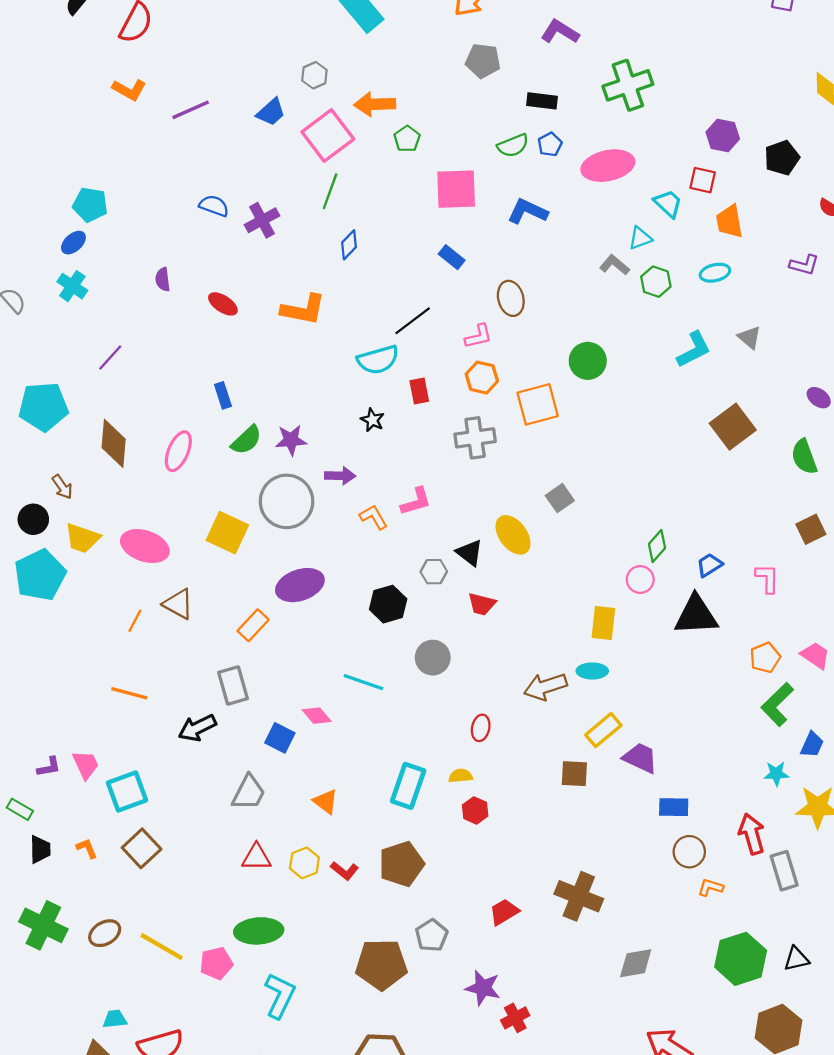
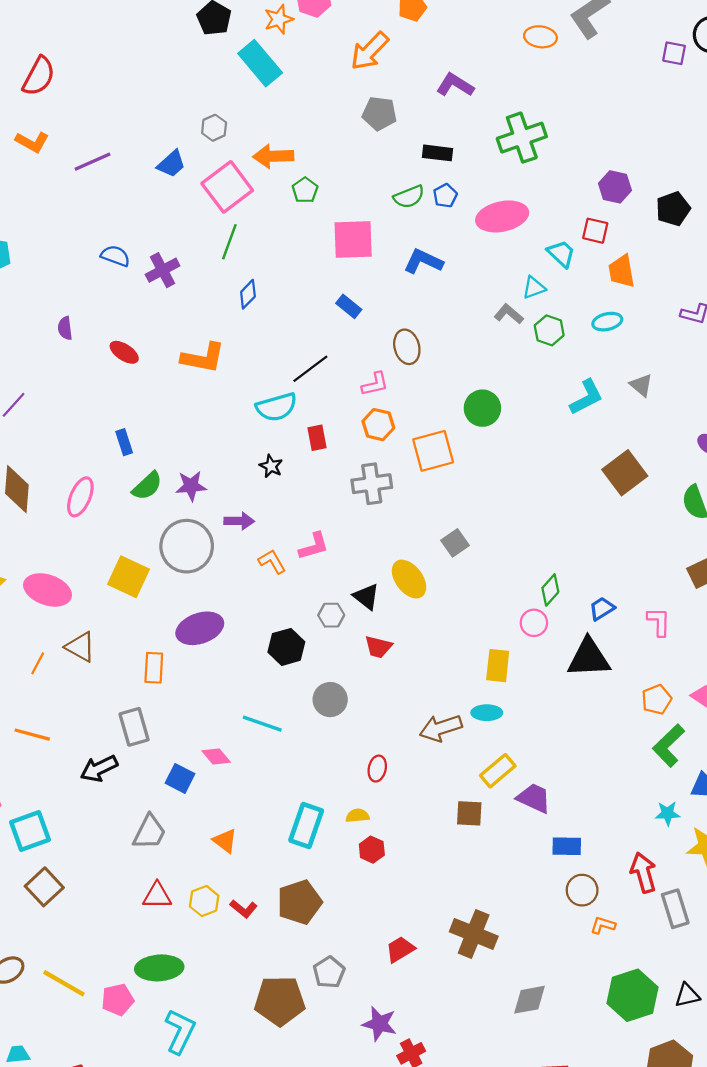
orange rectangle: (253, 625) -> (154, 668), turned -40

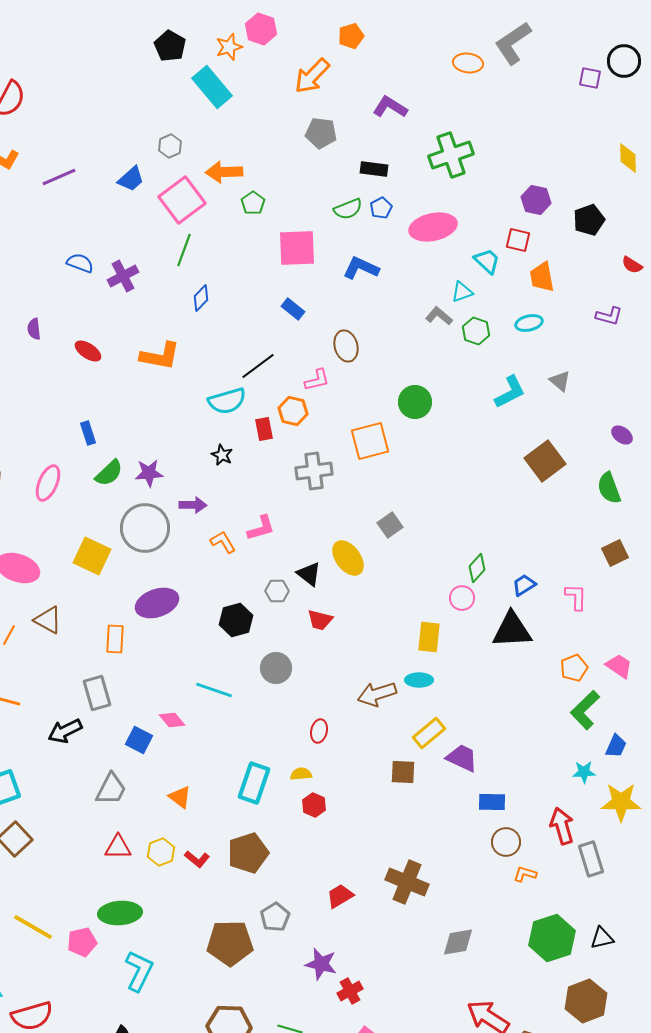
orange hexagon: (378, 425) -> (293, 411), moved

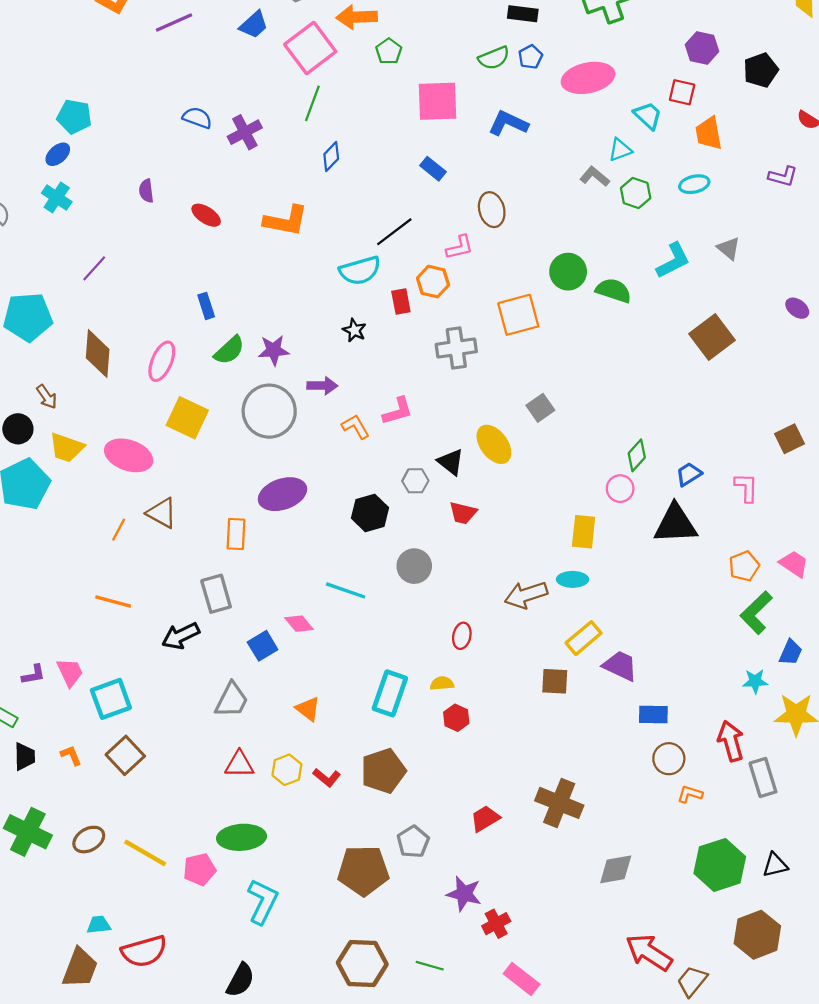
green semicircle: (609, 488) -> (613, 290), moved, turned 128
yellow square: (92, 556) -> (187, 418), moved
blue square: (139, 740) -> (263, 646), turned 32

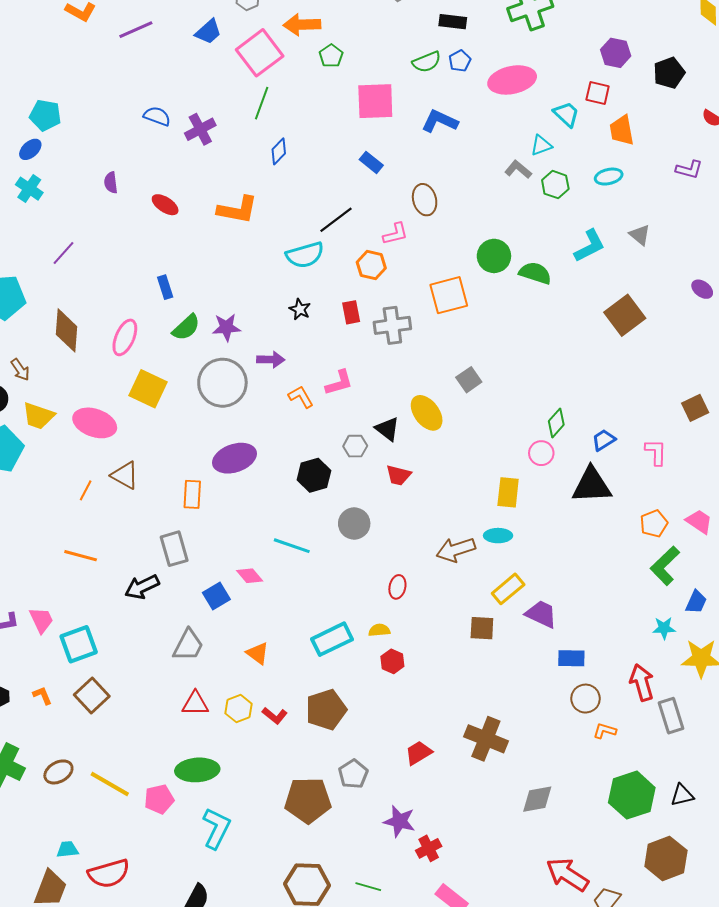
red rectangle: (401, 302) -> (351, 312), moved
cyan rectangle: (390, 693) -> (332, 639), turned 45

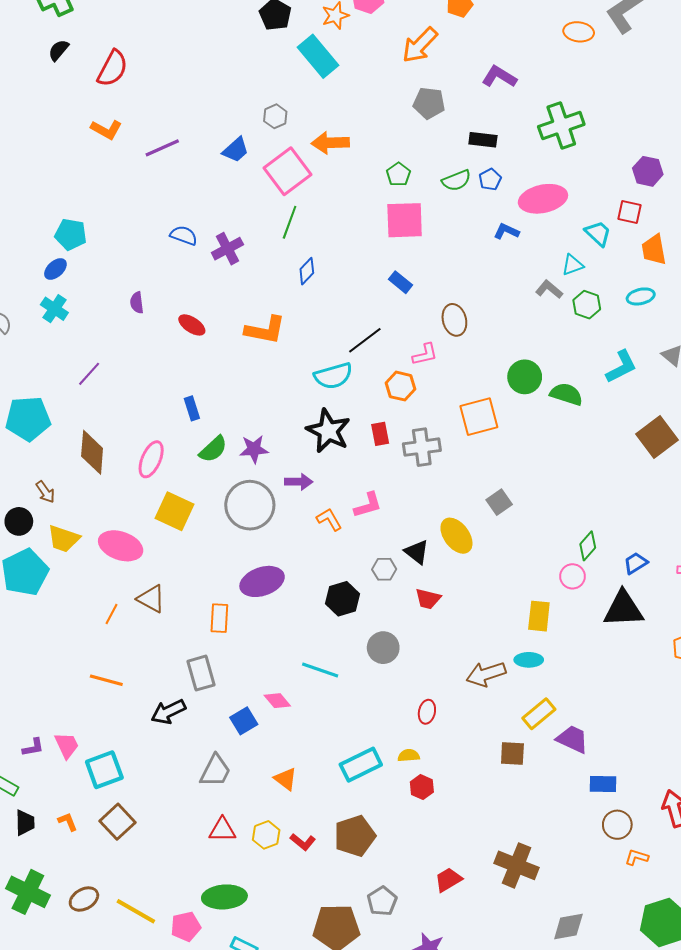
green pentagon: (331, 56) -> (398, 174), moved
blue L-shape: (440, 121) -> (506, 231), moved, size x0.7
black star: (300, 309) -> (328, 431), size x2.0

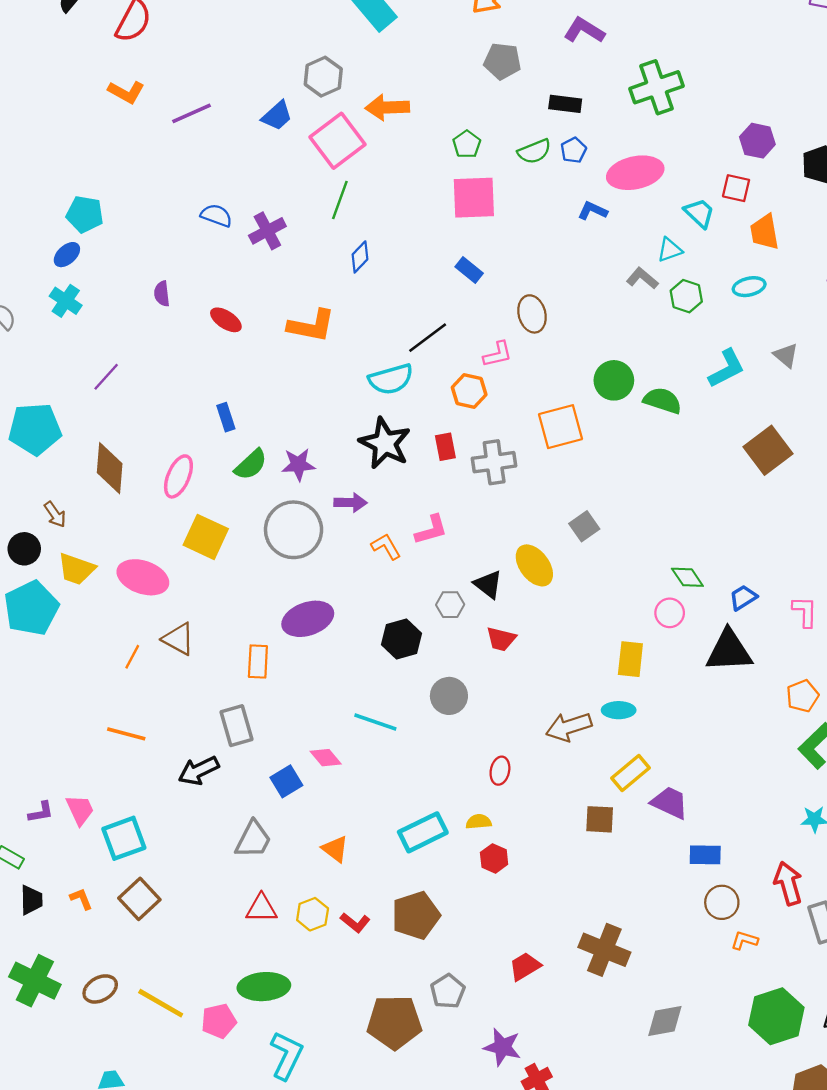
gray hexagon: (275, 116) -> (323, 77), size x1.4
green diamond: (588, 546) -> (687, 577), turned -76

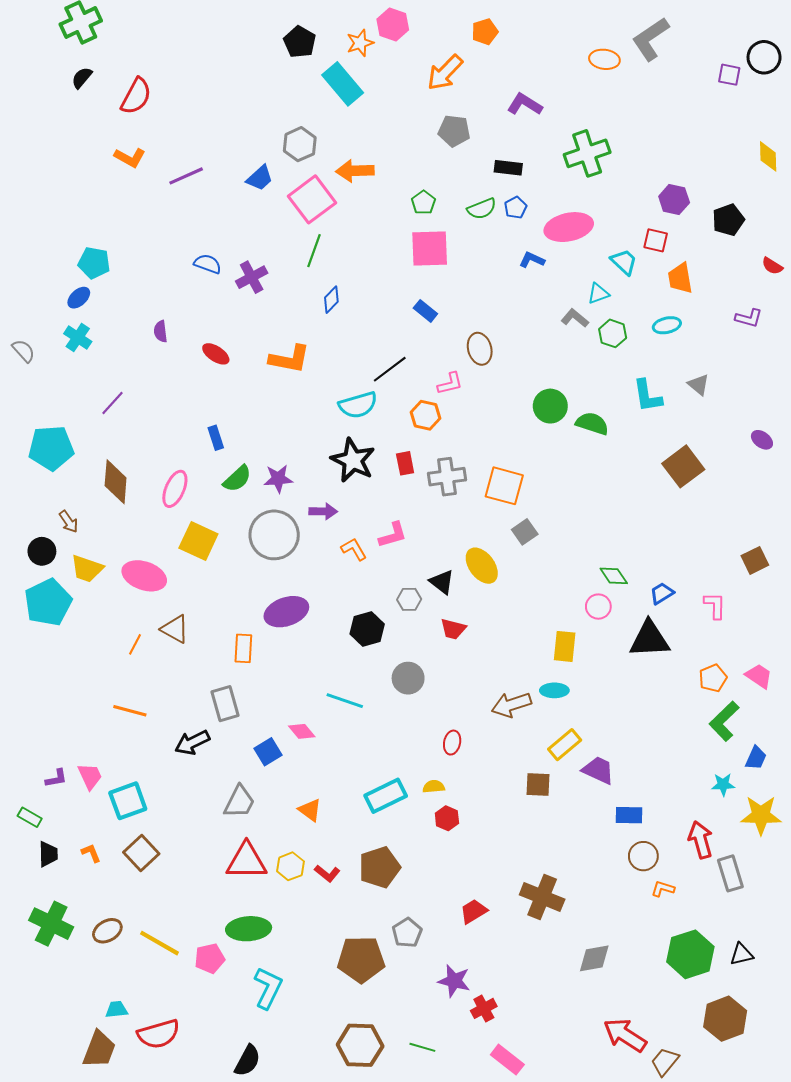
cyan L-shape: (727, 368) -> (647, 396), turned 108
orange square: (560, 427) -> (504, 486), moved, turned 30
red triangle: (261, 908) -> (246, 861), size x1.5

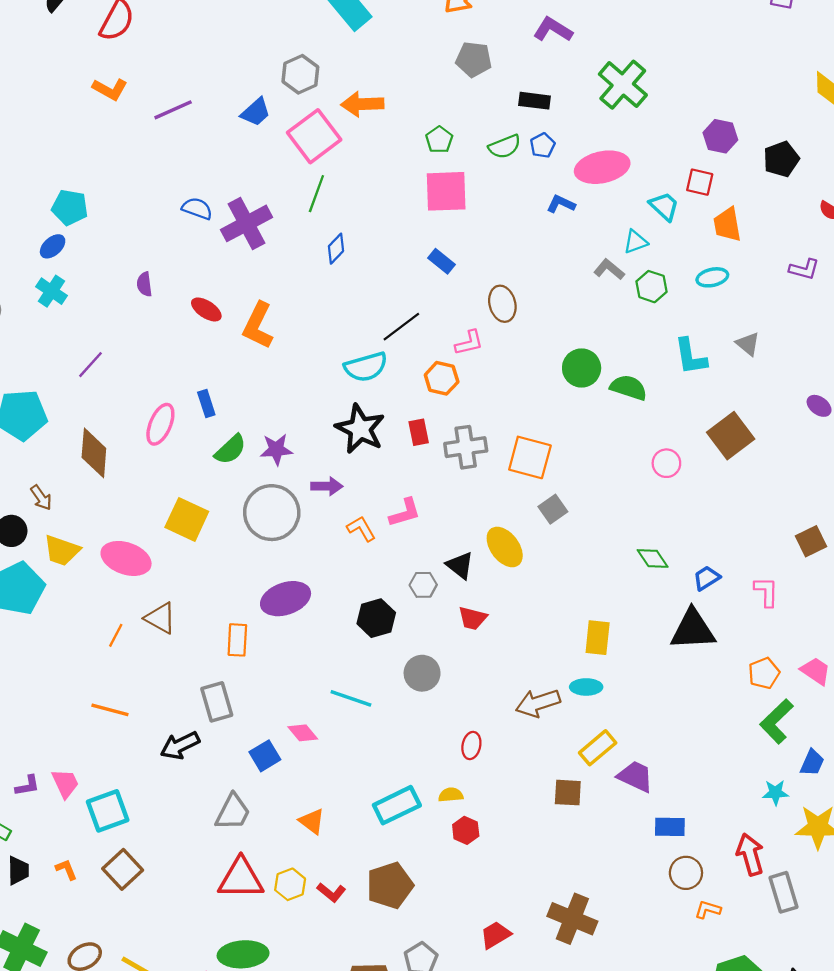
green cross: (587, 153) -> (623, 85), turned -30
purple cross: (252, 277) -> (246, 223), size x1.4
orange L-shape: (289, 359) -> (258, 326), moved, turned 105
pink ellipse: (175, 489) -> (160, 424), moved
pink circle: (598, 607) -> (666, 463), moved

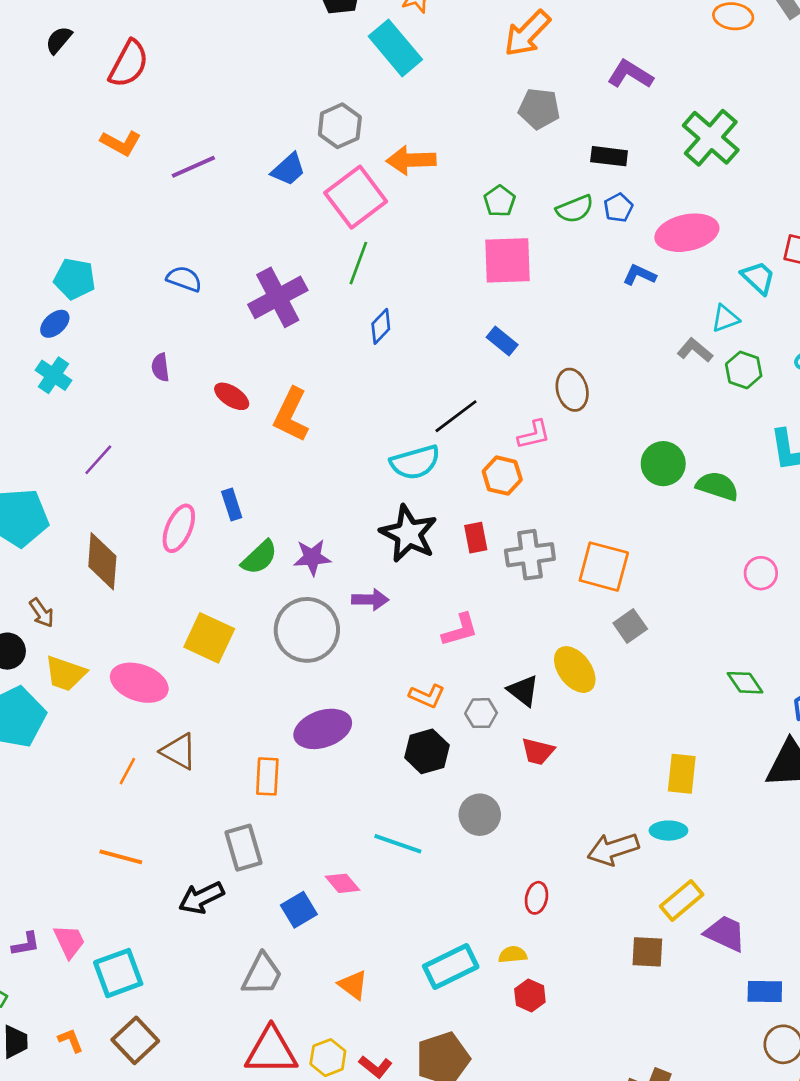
blue semicircle: (197, 209) -> (184, 279), moved
orange L-shape: (361, 529) -> (427, 696), moved, turned 144

